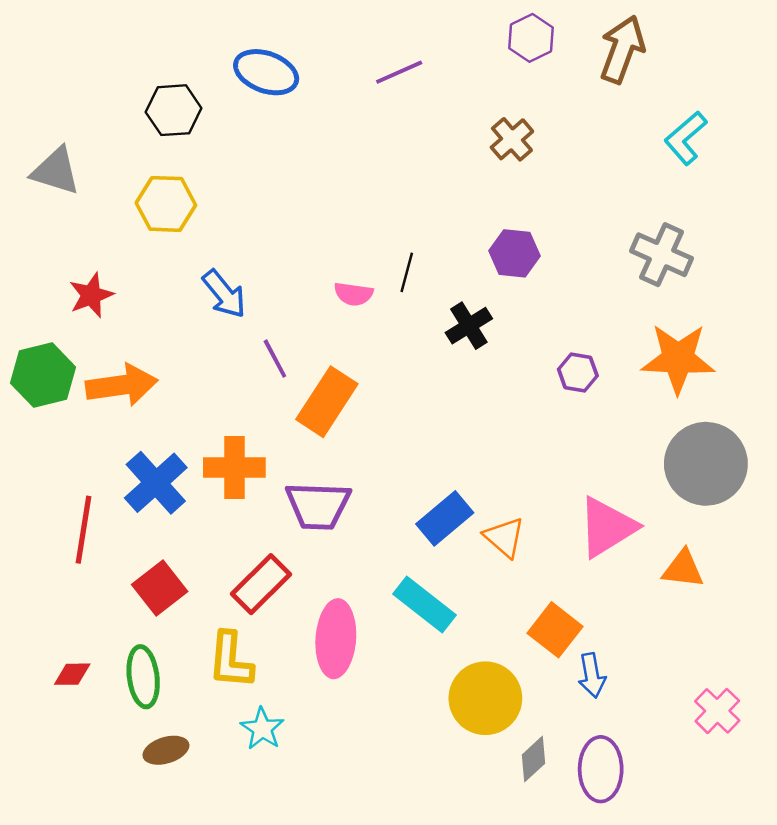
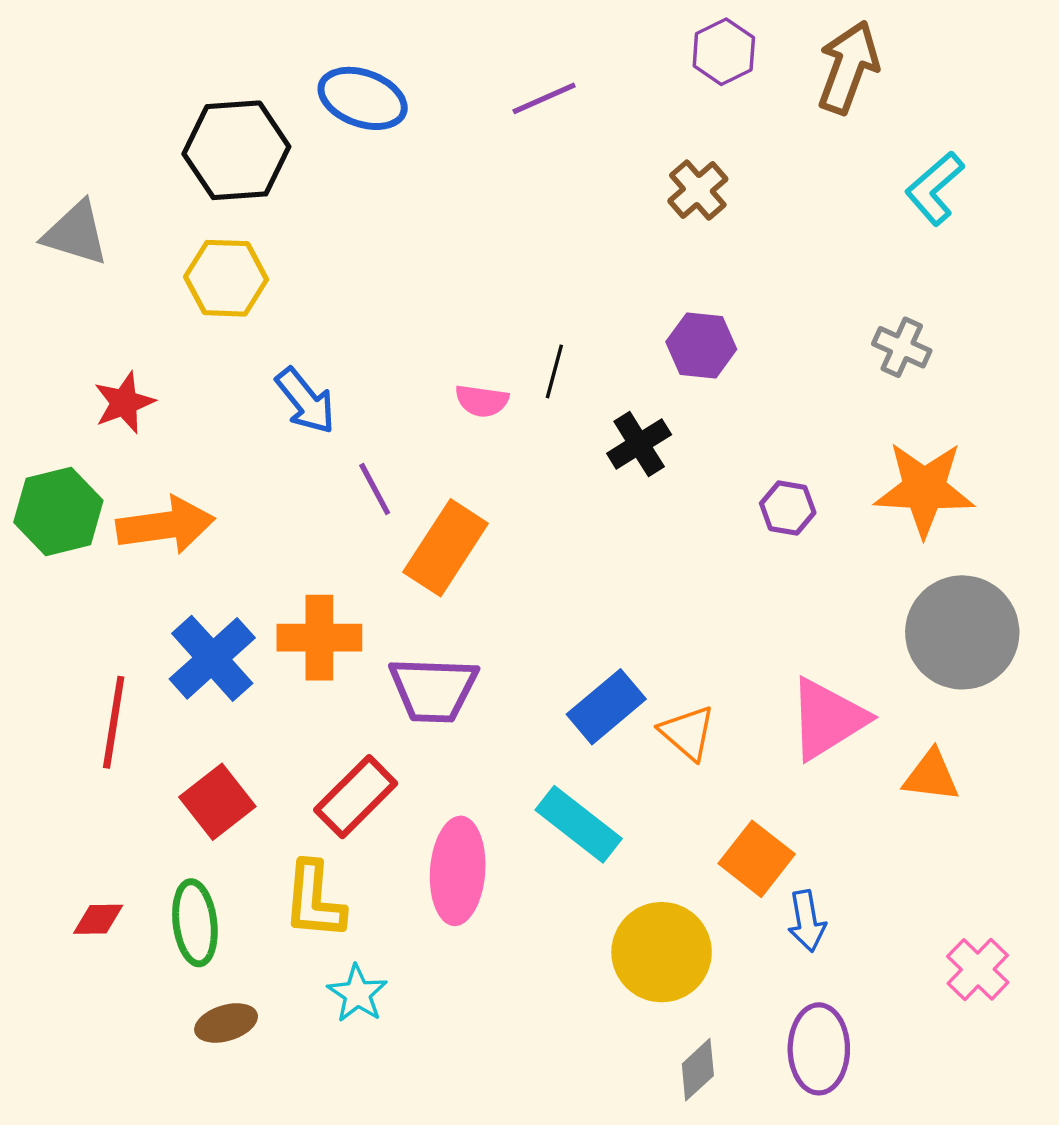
black hexagon: (174, 110) -> (236, 150), size x1.4
gray cross: (662, 255) -> (902, 347), size x0.7
gray diamond: (534, 759) -> (698, 1070), moved

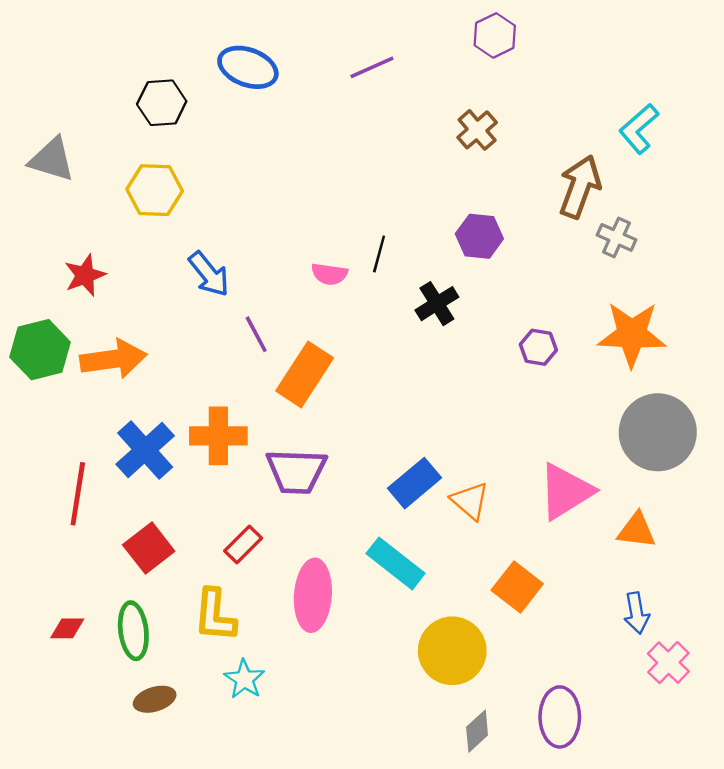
brown arrow: (848, 67) -> (580, 187), moved
black hexagon: (236, 150) -> (162, 103), size x0.7
red rectangle: (356, 797) -> (243, 544), size x0.7
blue arrow: (807, 921) -> (636, 613), moved

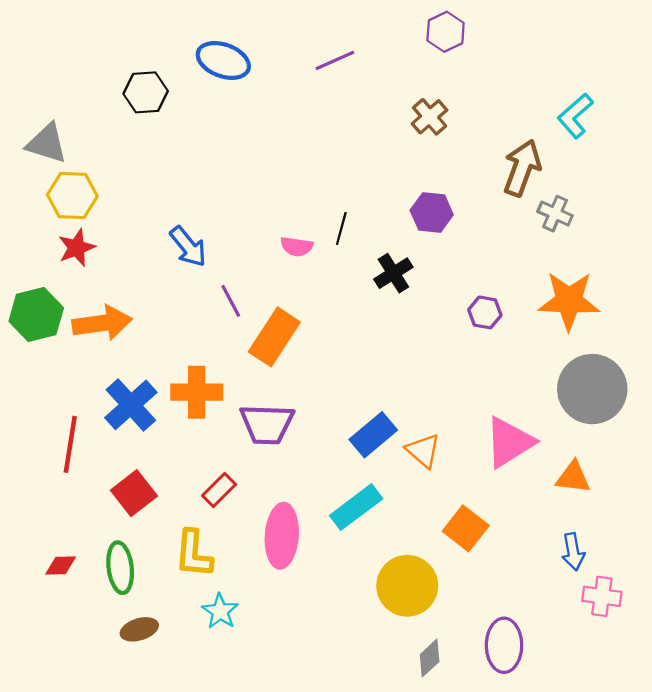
yellow hexagon: (155, 190) -> (72, 196), moved
cyan rectangle: (396, 563) -> (356, 507), turned -75
pink cross: (668, 663) -> (602, 596), turned -36

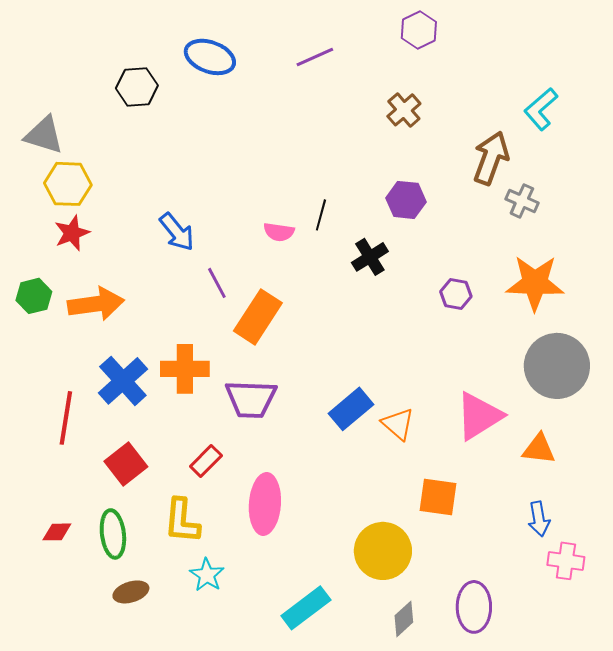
green hexagon: (36, 315) -> (34, 296), size x0.7
cyan rectangle: (356, 507) -> (306, 608), moved
orange square: (466, 528) -> (438, 497), turned -30

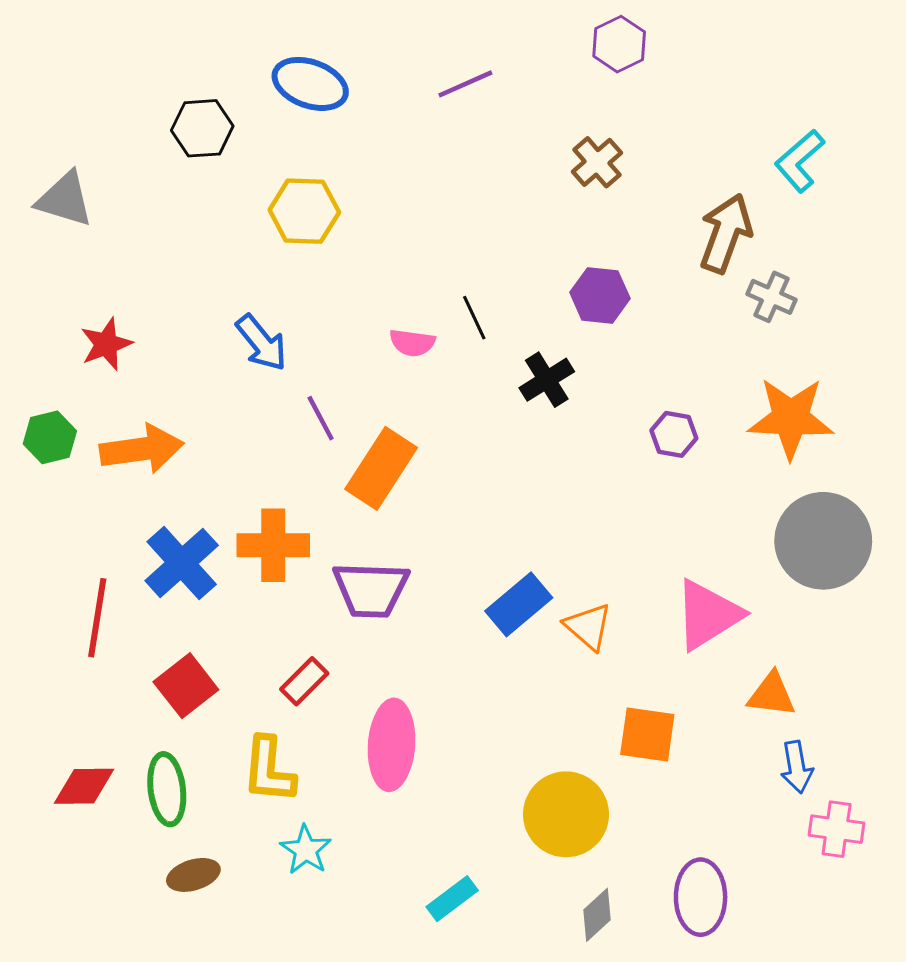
yellow hexagon: (68, 184) -> (304, 211), moved
black line: (321, 215) -> (474, 318), turned -40
orange triangle: (539, 449) -> (771, 695), moved
red diamond: (57, 532) -> (84, 786), size x1.4
cyan rectangle: (306, 608) -> (452, 899), size x0.7

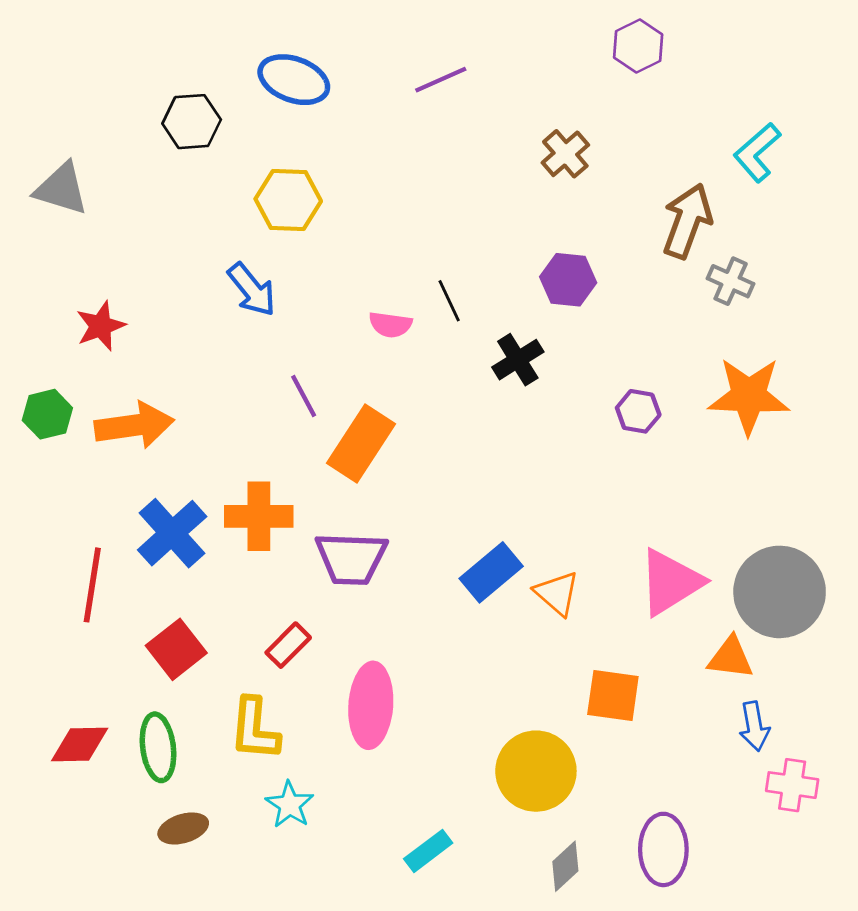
purple hexagon: (619, 44) -> (638, 46), moved
blue arrow: (261, 343) -> (252, 290), moved
gray circle: (823, 541) -> (780, 592), moved

